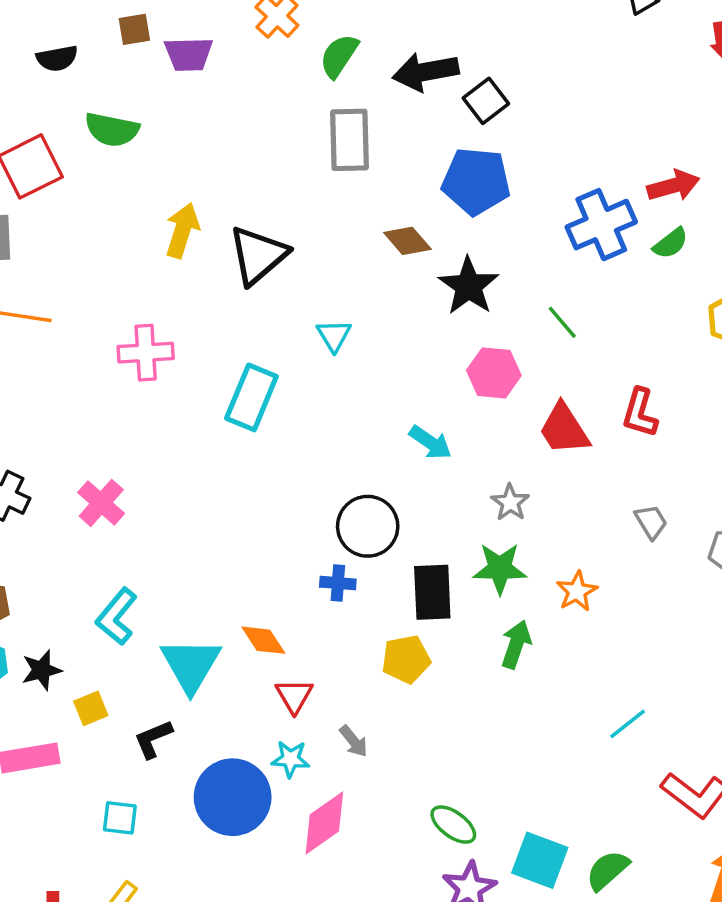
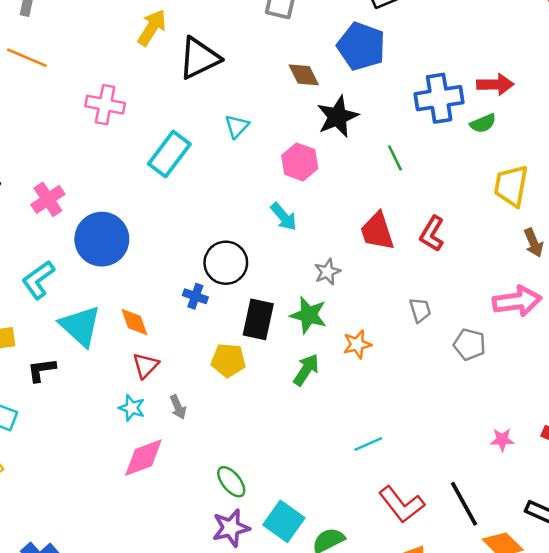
pink hexagon: (494, 373) -> (300, 162), moved
cyan triangle: (191, 665) -> (80, 326), turned -33
blue circle: (233, 797) -> (102, 239), moved

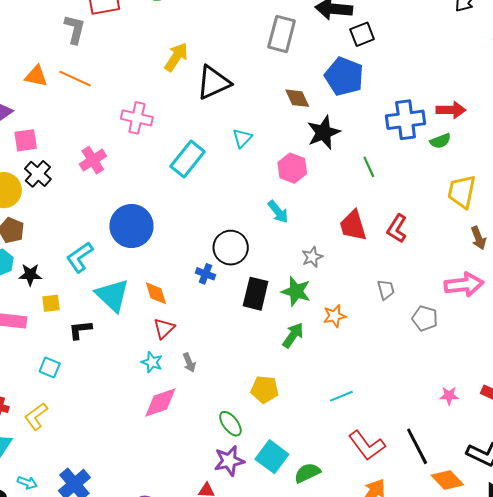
pink cross: (48, 199) -> (93, 160), moved
yellow pentagon: (228, 360) -> (265, 389), moved

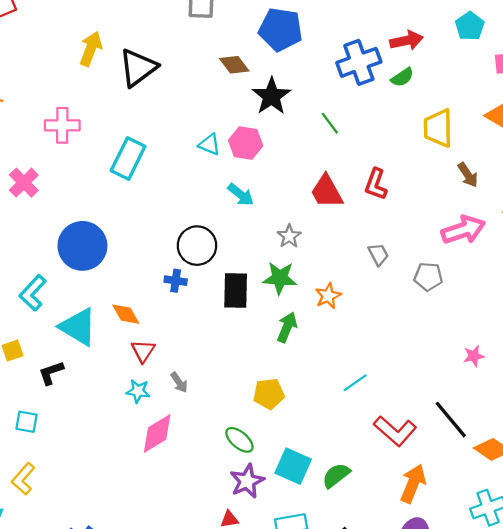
cyan triangle: (242, 138) -> (209, 144), moved, turned -40

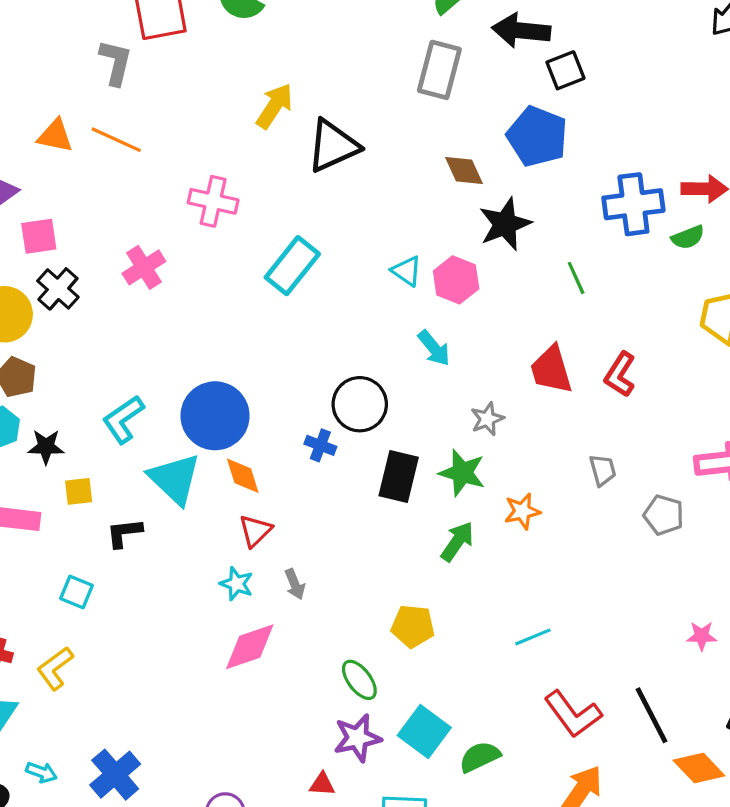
blue circle: (82, 246) -> (215, 416), moved

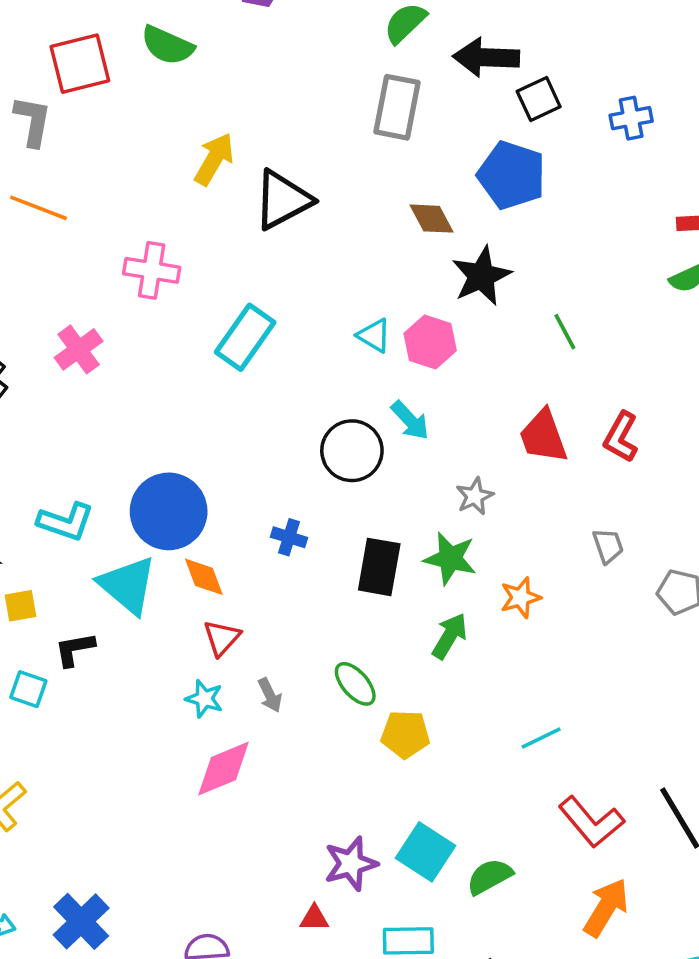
blue cross: (633, 204) -> (631, 118), moved, size x0.6
black circle: (360, 404) -> (352, 451), moved
cyan L-shape: (123, 419) -> (66, 522), turned -123
cyan square: (76, 592) -> (28, 689), moved
green ellipse: (359, 680) -> (355, 684), moved

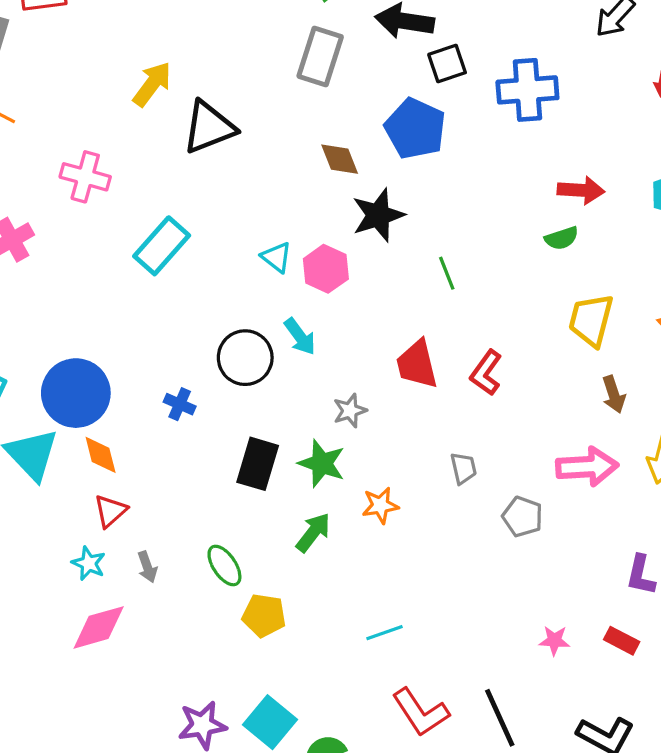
blue cross: (631, 118) -> (527, 90), size x1.6
blue cross: (289, 537) -> (180, 404), moved

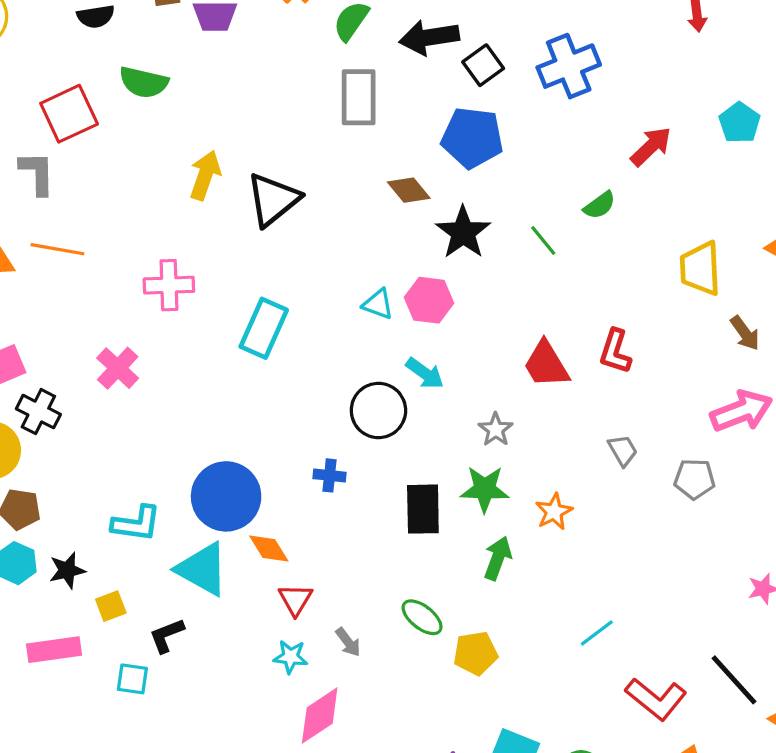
red arrow: (581, 190) -> (651, 146), turned -30
green semicircle: (562, 238) -> (600, 205), moved
green line: (447, 273) -> (543, 241), moved

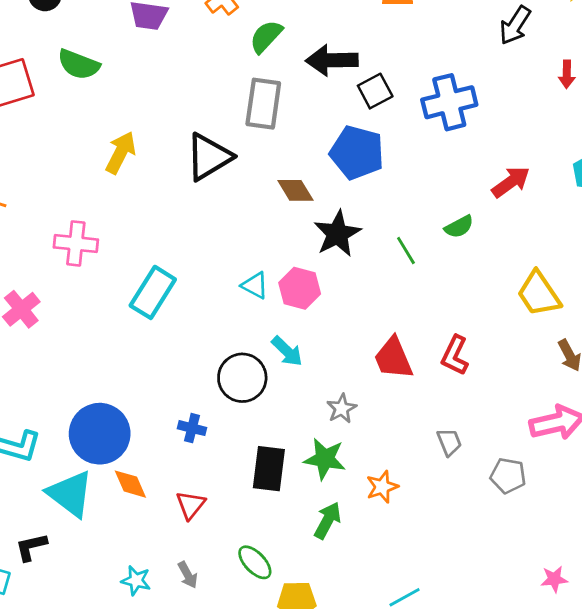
black triangle: (273, 200) -> (209, 157), moved
yellow trapezoid: (700, 268) -> (539, 294), turned -39
red triangle: (295, 600) -> (191, 505), moved

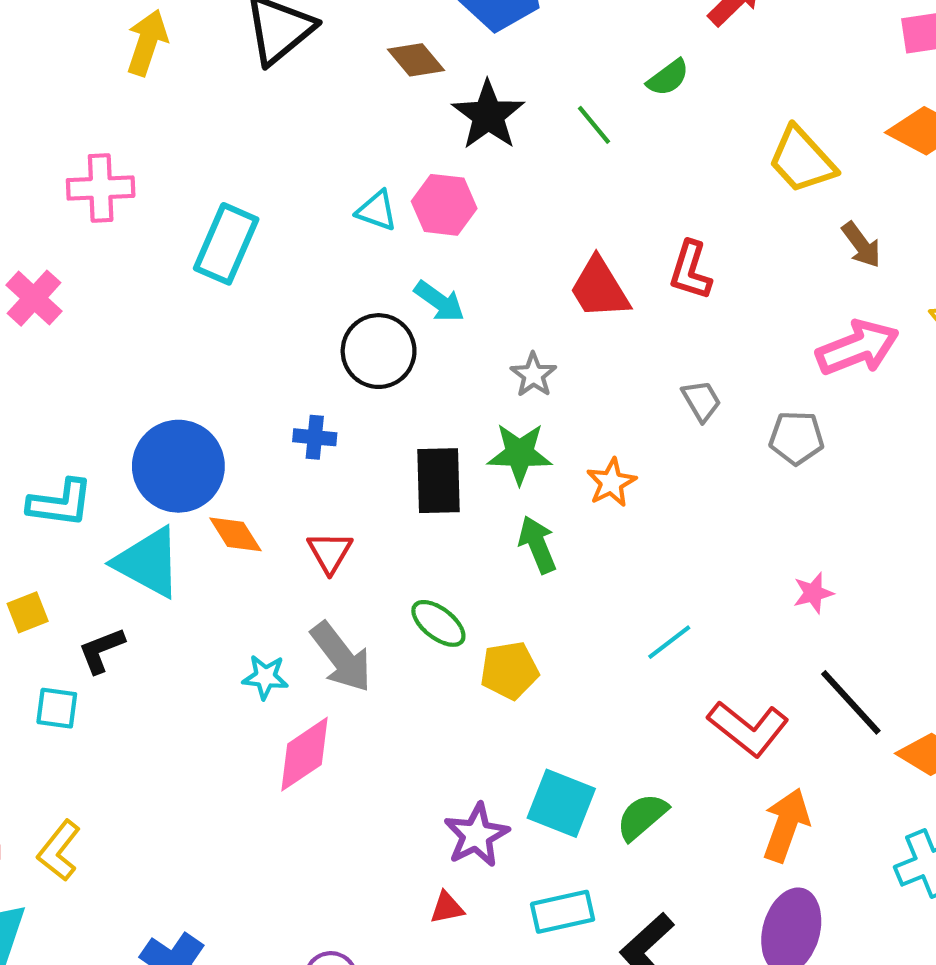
green arrow: (328, 520) -> (537, 545), turned -42
gray arrow: (188, 575) -> (341, 657), size x1.8
pink star: (554, 579) -> (813, 593), moved

